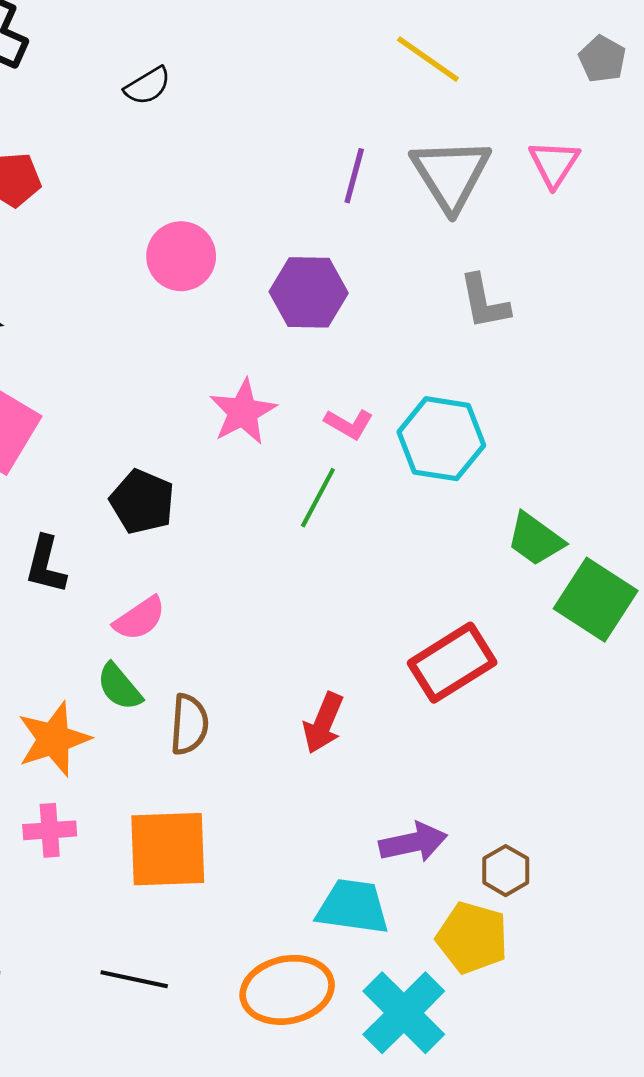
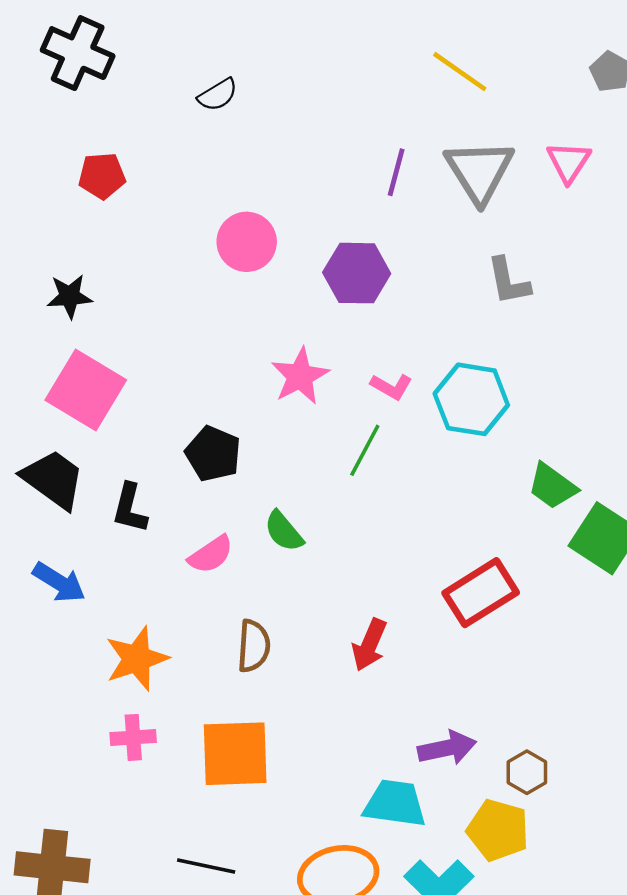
green semicircle: (119, 687) -> (284, 531), moved

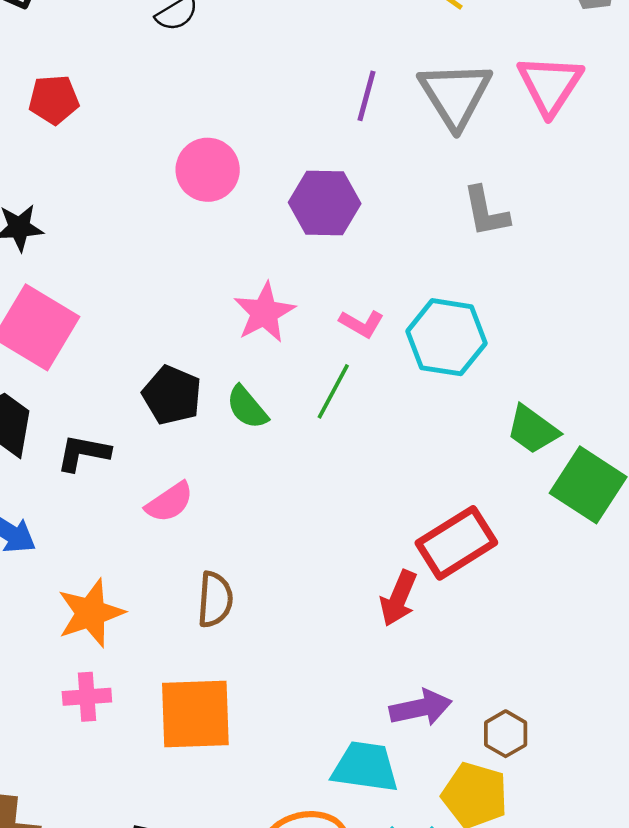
pink triangle: (569, 162) -> (550, 85), size x1.4
black L-shape: (130, 508) -> (83, 453), turned 87
green semicircle: (284, 531) -> (247, 407), moved
red arrow: (369, 645) -> (398, 598), moved

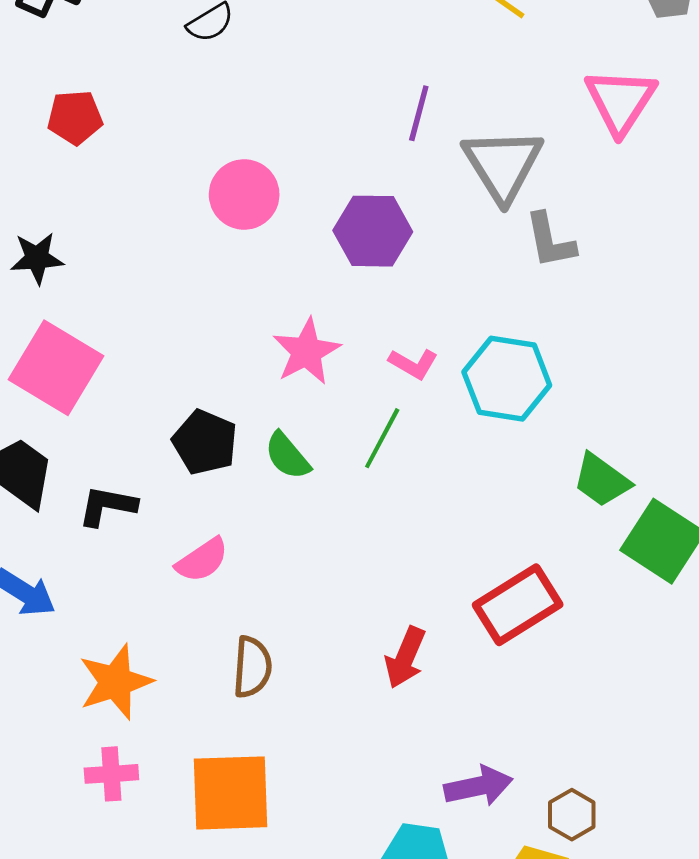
gray triangle: (455, 95) -> (503, 165), moved
red arrow: (398, 598) -> (405, 658), moved

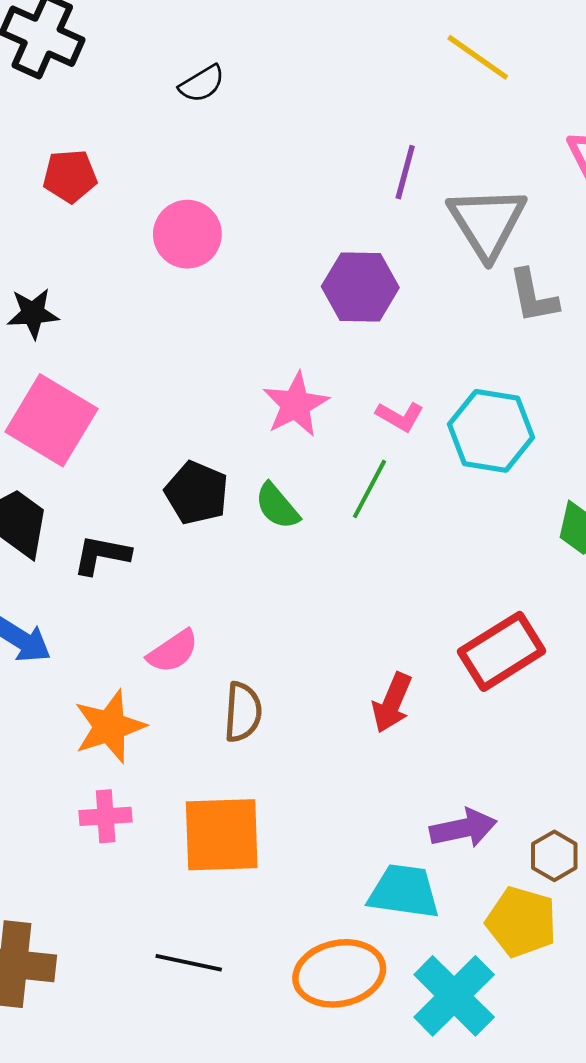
pink circle: (244, 194) -> (187, 234), moved
pink semicircle: (202, 560) -> (173, 651), moved

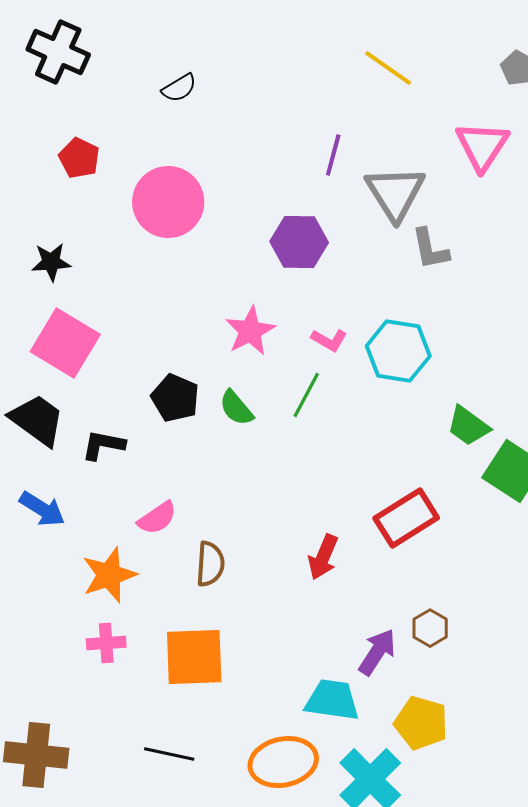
red pentagon: (70, 176) -> (79, 158), turned 30
pink circle: (187, 234) -> (168, 202), size x1.4
purple arrow: (463, 828) -> (377, 652), turned -45
brown hexagon: (554, 856) -> (430, 628), moved

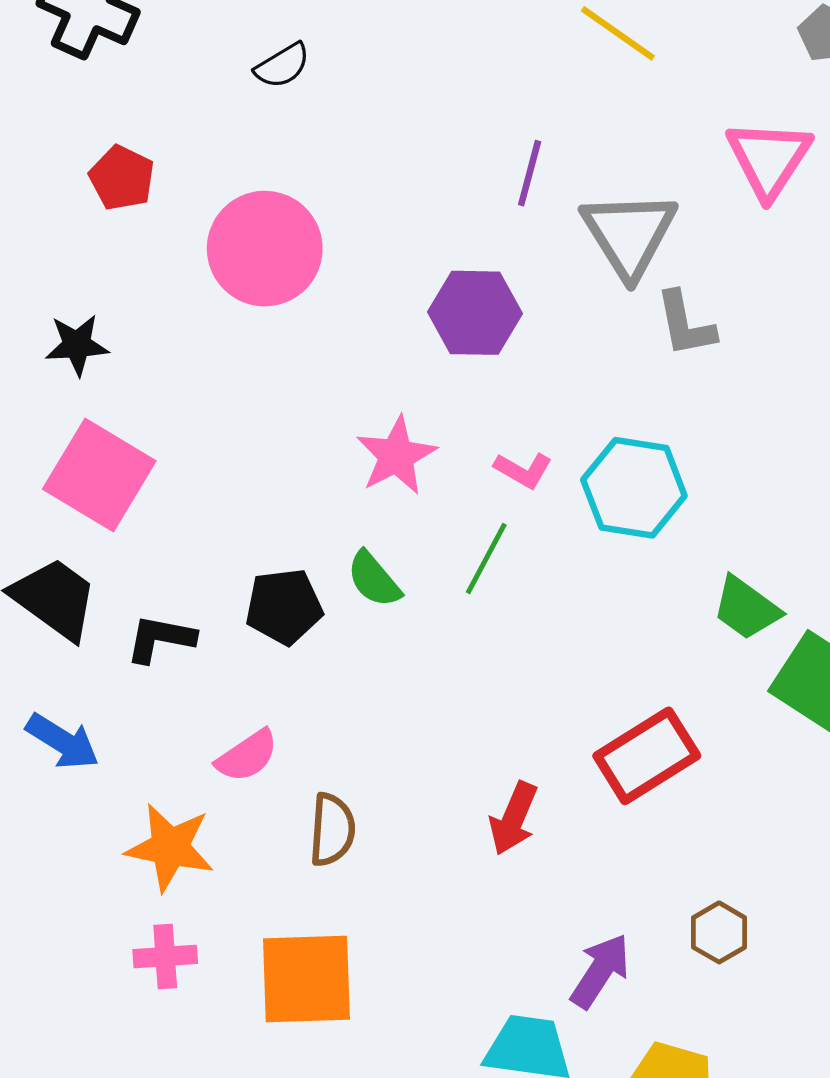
black pentagon: (175, 398) -> (284, 607), moved, turned -30
orange star: (109, 575) -> (170, 847), turned 30
brown hexagon: (430, 628) -> (719, 932), moved

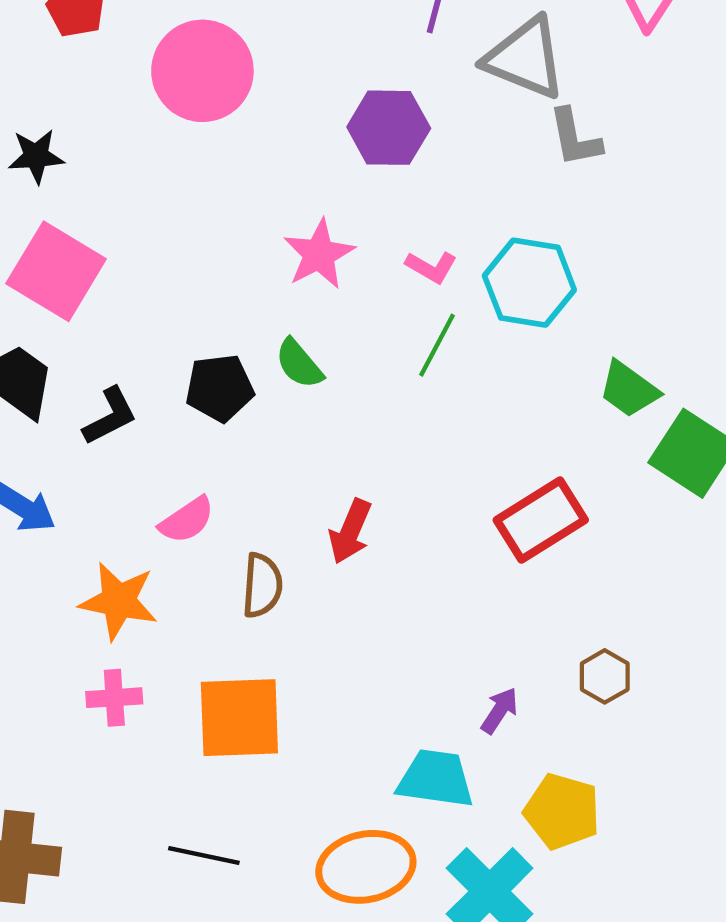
gray triangle: (629, 234) -> (525, 58), turned -36
green line: (486, 558) -> (437, 345), moved
black L-shape: (160, 639) -> (110, 416), turned 142
red arrow: (514, 818) -> (350, 531), moved
purple arrow: (600, 971) -> (500, 711), size x0.7

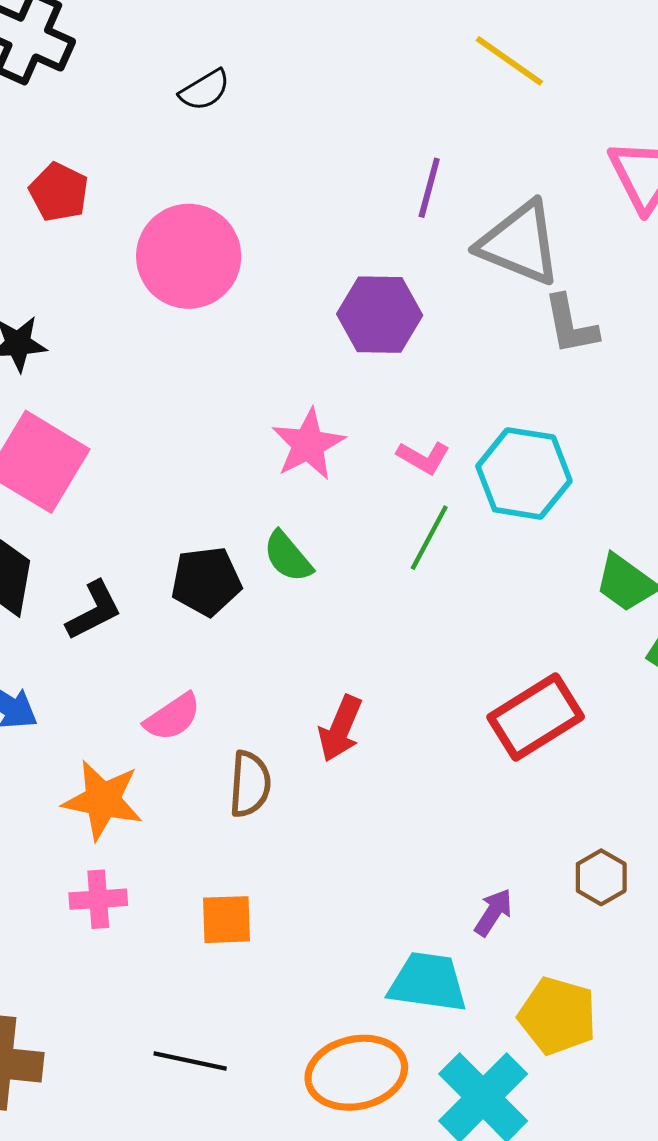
orange square: (239, 718) -> (227, 920), size x0.6

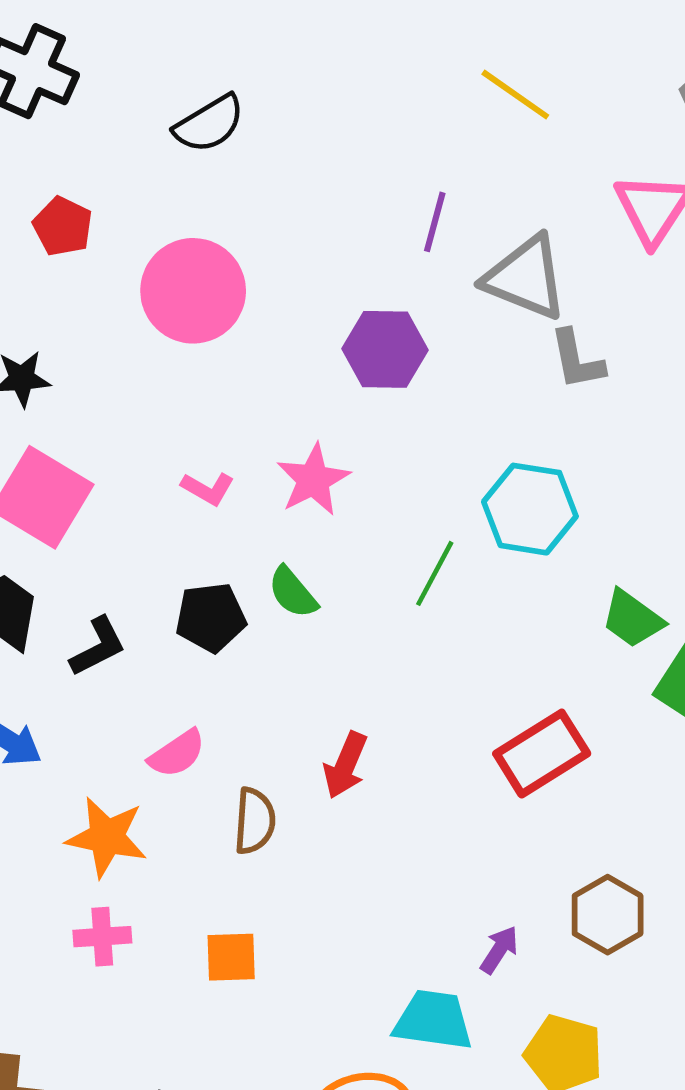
black semicircle: (205, 90) -> (209, 124), size x1.4
pink L-shape: (423, 457) -> (208, 488), moved
brown hexagon: (601, 877) -> (608, 915), size x1.4

